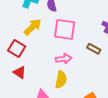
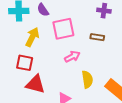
red triangle: (20, 72) -> (35, 84), size x1.5
yellow semicircle: (61, 80) -> (87, 79), moved

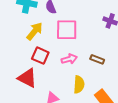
brown rectangle: (97, 37) -> (97, 59), moved
red square: (25, 63) -> (40, 56), moved

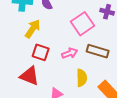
pink square: (67, 30) -> (82, 24), moved, turned -30
brown rectangle: (97, 59) -> (98, 51), size x1.5

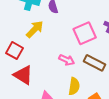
red square: (41, 52) -> (15, 51), moved
pink arrow: (70, 53) -> (67, 60), turned 35

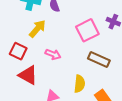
pink arrow: (67, 60) -> (53, 54), moved

